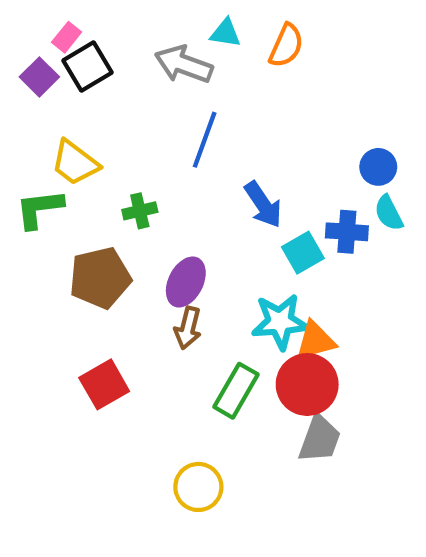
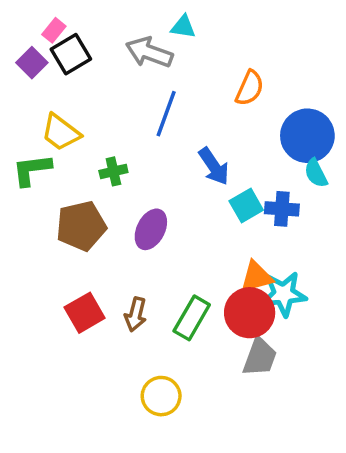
orange semicircle: (286, 46) -> (250, 88), moved
blue circle: (378, 167) -> (307, 136), size x1.8
blue cross: (347, 232) -> (282, 209), moved
cyan star: (280, 322) -> (284, 294), moved
brown arrow: (188, 328) -> (136, 314), moved

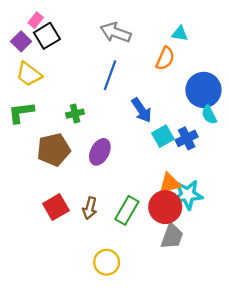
cyan triangle: (183, 27) -> (180, 34), moved
gray arrow: (149, 52) -> (116, 32), moved
yellow trapezoid: (61, 132) -> (29, 74), moved
blue cross: (282, 209) -> (187, 138), turned -30

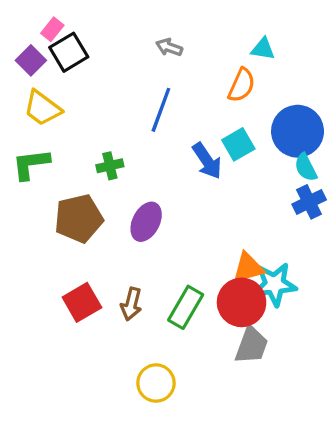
gray arrow: (116, 32) -> (169, 47), size x0.6
cyan square: (163, 136) -> (238, 144), moved
blue cross: (187, 138) -> (309, 202), moved

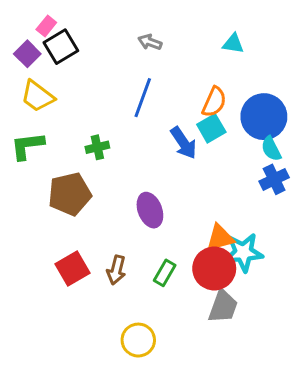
orange semicircle: (242, 85) -> (214, 102), moved
purple ellipse: (146, 222) -> (150, 210), moved, turned -48
green rectangle: (186, 307) -> (165, 273), size x0.7

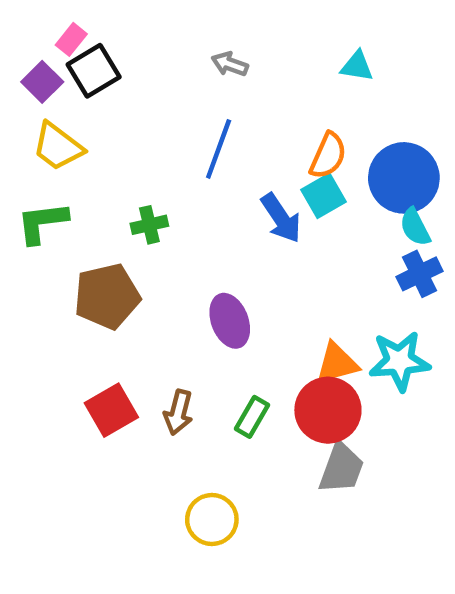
cyan star: (243, 252) -> (399, 361), moved

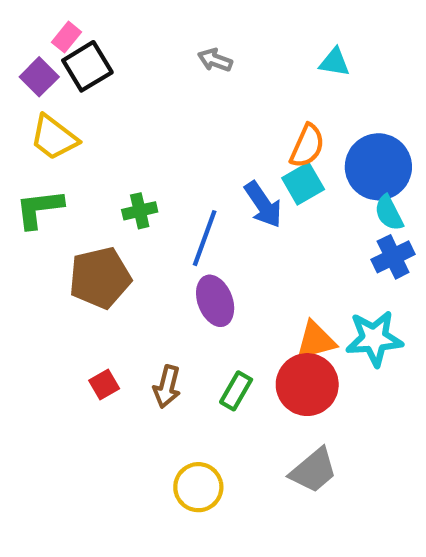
blue line: (219, 149) -> (205, 238), moved
red square: (111, 410) -> (104, 385), size x0.6
gray trapezoid: (341, 468) -> (313, 470), moved, turned 30

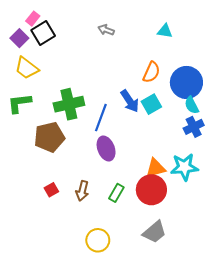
cyan square: (303, 184) -> (151, 104), moved
green cross: (140, 211) -> (69, 104), size x1.8

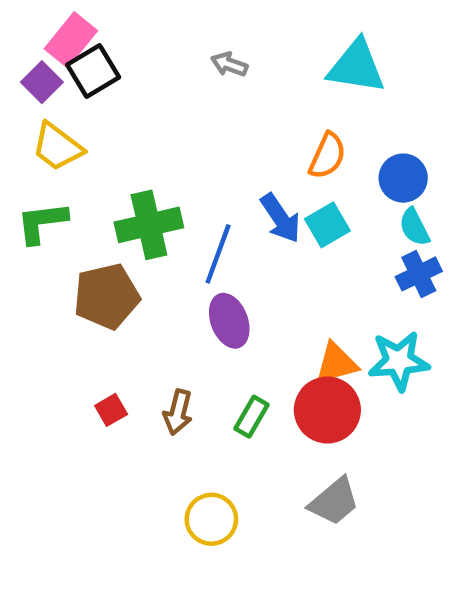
pink rectangle: (33, 19) -> (71, 40), size x1.6
cyan triangle: (165, 31) -> (356, 67), size x1.8
blue circle: (186, 82) -> (403, 178), size x0.7

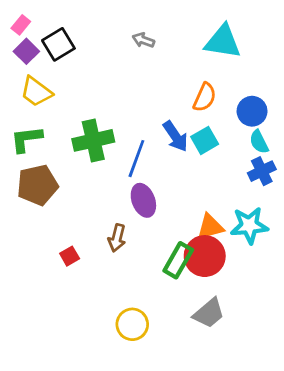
pink rectangle: (71, 40) -> (21, 25), moved, size x0.6
brown pentagon: (107, 296) -> (38, 185), moved
brown arrow: (178, 412) -> (117, 238), moved
green rectangle: (252, 417) -> (178, 260), moved, size x1.4

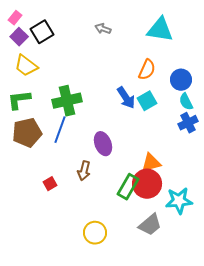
blue line: (136, 159) -> (60, 130), moved
cyan star: (249, 225) -> (179, 201), moved

